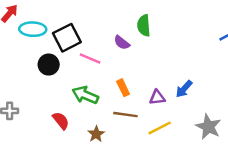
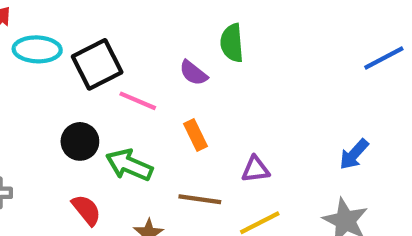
black circle: (49, 65) -> (80, 141), moved
orange rectangle: (123, 88) -> (196, 135), moved
blue arrow: (184, 89) -> (354, 154), moved

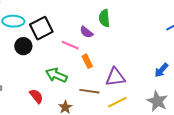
pink line: (138, 101) -> (70, 45), moved
black circle: (80, 141) -> (23, 46), moved
purple triangle: (255, 169) -> (115, 77), size x1.5

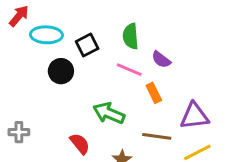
green semicircle: (104, 18) -> (131, 36), moved
black square: (41, 28) -> (87, 45), size x0.7
purple semicircle: (86, 32) -> (161, 59), moved

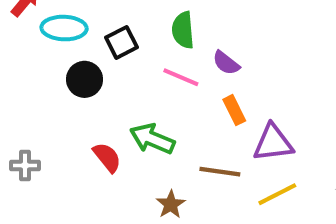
orange rectangle: (154, 93) -> (234, 110), moved
red semicircle: (80, 144) -> (107, 157), moved

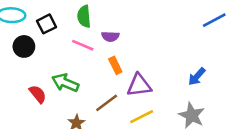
purple semicircle: (226, 63) -> (110, 36), turned -36
brown line: (220, 172) -> (107, 103), turned -45

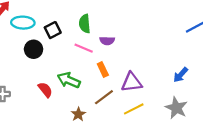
orange rectangle: (115, 65) -> (103, 69), moved

